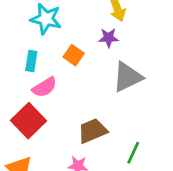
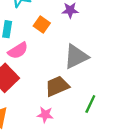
gray triangle: (127, 77) -> (76, 57), moved

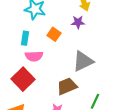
pink semicircle: (18, 51) -> (34, 56), turned 30

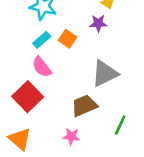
cyan rectangle: (25, 38) -> (42, 40), moved, turned 40
pink semicircle: (34, 56) -> (42, 67), turned 54

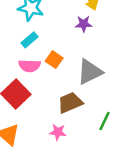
orange square: (67, 39) -> (54, 60), moved
pink semicircle: (42, 67) -> (29, 66), turned -50

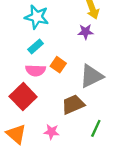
green line: (105, 121) -> (96, 128), moved
pink star: (58, 132) -> (51, 132), moved

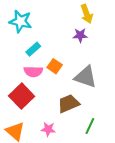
cyan star: (37, 17) -> (20, 21), moved
gray triangle: (91, 76) -> (86, 77), turned 45

